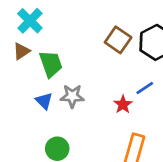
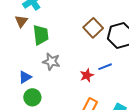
brown triangle: (21, 51) -> (21, 21), turned -32
blue triangle: (44, 101) -> (25, 77), moved, turned 32

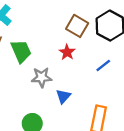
red star: (87, 75) -> (67, 52), moved
blue triangle: (25, 77) -> (63, 96), moved

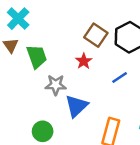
blue triangle: (63, 96) -> (76, 106), size x1.5

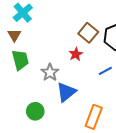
green trapezoid: (37, 57) -> (20, 60), moved
gray star: (56, 85) -> (50, 72), turned 30

